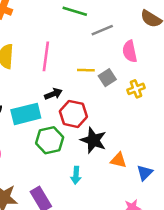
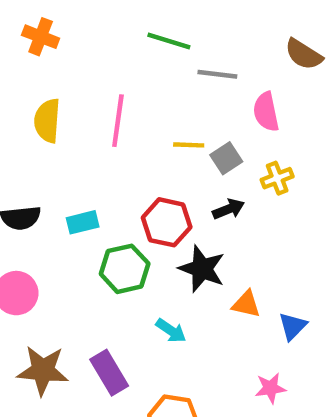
gray line: (102, 30) -> (217, 74), turned 30
black arrow: (53, 94) -> (228, 209), moved
cyan rectangle: (26, 114) -> (83, 222), size x0.6
cyan arrow: (76, 175) -> (171, 331), turned -60

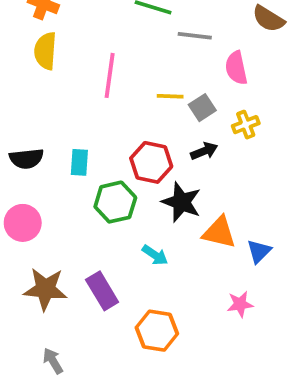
yellow semicircle: (47, 121) -> (45, 51), moved
cyan rectangle: (83, 222) -> (79, 162), turned -72
orange triangle: (246, 304) -> (219, 232), size x1.4

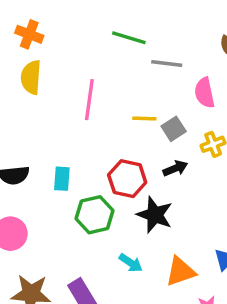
orange triangle: (219, 232) -> (180, 271), moved, turned -32

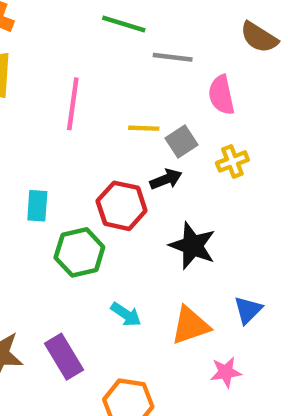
black arrow: (175, 168) -> (166, 179), moved
black star: (155, 215) -> (193, 246), moved

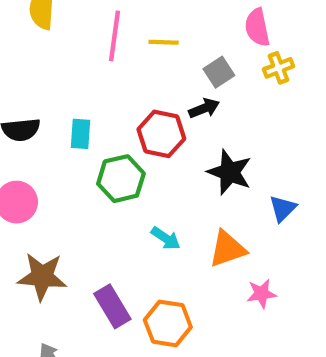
yellow line: (144, 128) -> (164, 42), moved
yellow cross: (232, 161) -> (279, 68), moved
blue triangle: (248, 310) -> (283, 208), moved
purple rectangle: (64, 357) -> (112, 306), moved

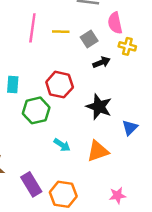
yellow cross: (279, 68) -> (127, 46), turned 35
gray square: (219, 72) -> (89, 39), moved
black arrow: (204, 108) -> (101, 62), moved
pink star: (261, 294) -> (117, 195), moved

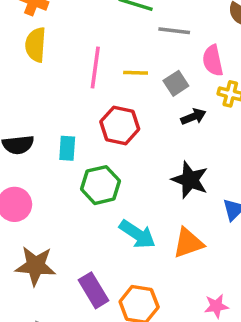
red hexagon: (60, 85) -> (120, 125), moved
cyan arrow: (62, 145) -> (137, 234), size x1.5

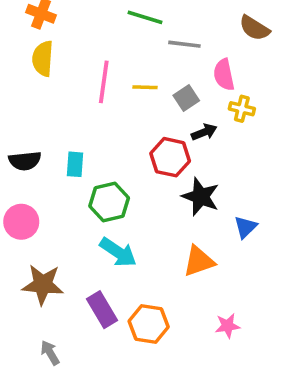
red hexagon: (120, 125) -> (170, 157), moved
cyan arrow: (137, 234) -> (118, 252), moved

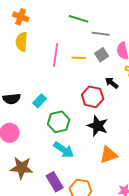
gray square: (186, 98) -> (102, 55), moved
black arrow: (204, 132) -> (112, 83), turned -120
cyan rectangle: (75, 164) -> (40, 101), turned 40
black star: (201, 197) -> (98, 126), moved

